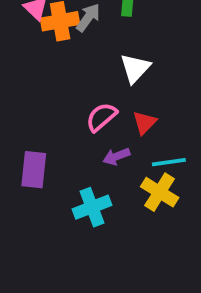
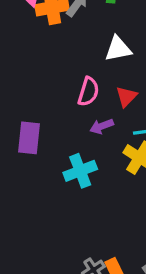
white triangle: (135, 68) -> (118, 49), turned 36
pink semicircle: (101, 117) -> (88, 92), turned 148

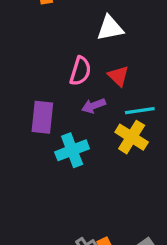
red triangle: (126, 97) -> (118, 76), turned -30
purple rectangle: (29, 138) -> (42, 117), moved

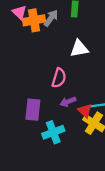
red triangle: (118, 76) -> (85, 111), moved

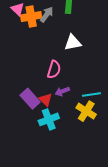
purple rectangle: (33, 110) -> (30, 99), turned -48
red triangle: (85, 111) -> (46, 100), moved

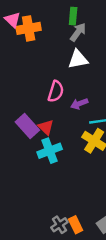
gray arrow: (47, 14) -> (78, 32), moved
purple arrow: (62, 91) -> (79, 104), moved

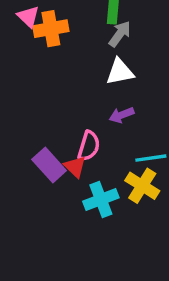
pink semicircle: (56, 91) -> (89, 146), moved
purple arrow: (79, 104) -> (122, 115), moved
cyan cross: (50, 151) -> (101, 200), moved

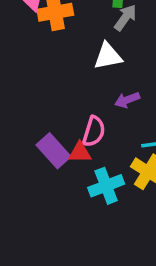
white triangle: (120, 72) -> (108, 56), moved
red triangle: (75, 167) -> (80, 152), turned -45

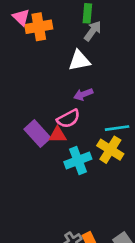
purple arrow: (127, 100) -> (83, 94), moved
pink semicircle: (94, 131) -> (68, 119), turned 45

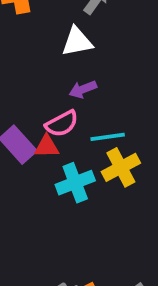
cyan line: (117, 128) -> (108, 137), moved
yellow cross: (110, 150) -> (121, 167), turned 30

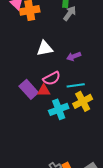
white triangle: (77, 42) -> (45, 48), moved
purple arrow: (83, 89) -> (74, 56), moved

